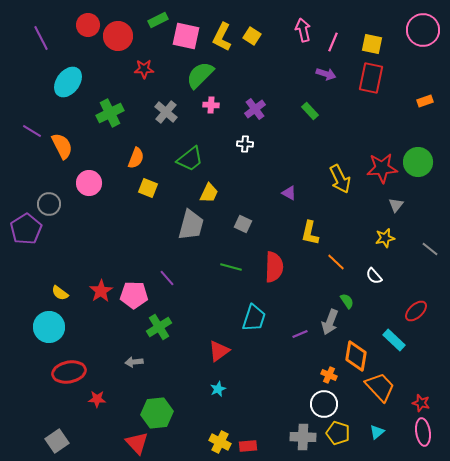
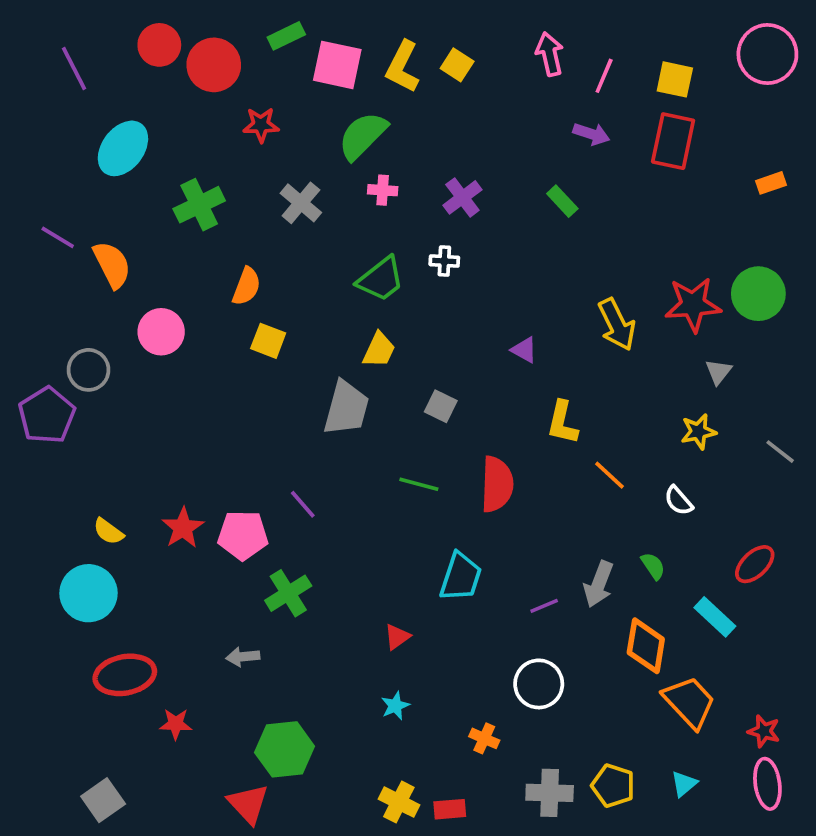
green trapezoid: (190, 159) -> (381, 279), moved
green semicircle: (347, 301) -> (653, 566), moved
red triangle: (219, 351) -> (397, 637), size x0.7
orange cross: (329, 375) -> (484, 738), moved
white circle: (324, 404) -> (539, 684), moved

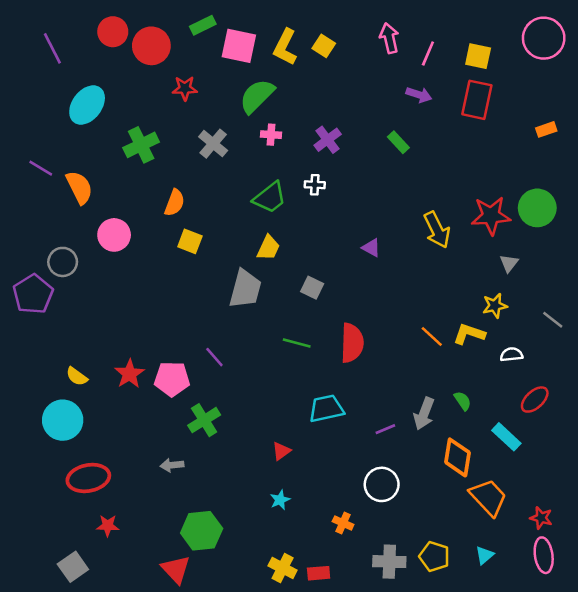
yellow L-shape: (562, 423) -> (469, 334), moved, turned 96
white semicircle: (678, 501) -> (512, 355), moved, turned 125
cyan trapezoid: (461, 577) -> (326, 409), turned -120
red star: (176, 724) -> (108, 526), moved

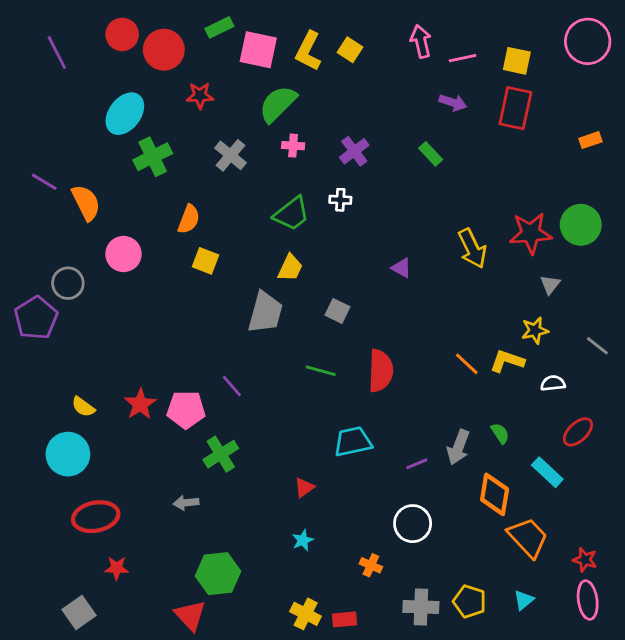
pink line: (428, 54) -> (463, 58), turned 55
cyan ellipse: (87, 105) -> (125, 114), moved

